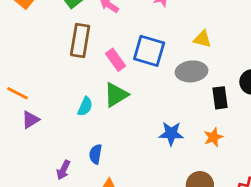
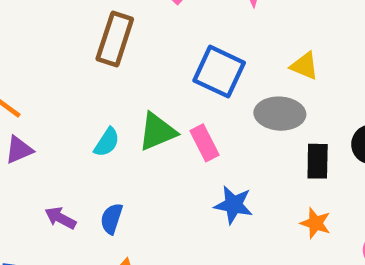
pink rectangle: (115, 60) -> (205, 143), moved
orange star: (213, 137) -> (315, 223), moved, turned 30
purple arrow: (63, 170) -> (60, 218), moved, turned 84

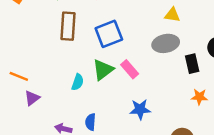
blue square: (219, 72) -> (109, 34), moved, turned -32
blue star: (234, 205) -> (140, 109), moved

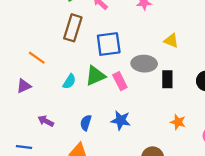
gray ellipse: (166, 43) -> (144, 64), moved
black rectangle: (192, 64) -> (167, 79), moved
orange line: (19, 76) -> (37, 58), moved
blue semicircle: (90, 122) -> (86, 123), moved

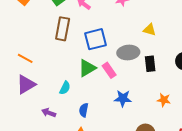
orange line: (37, 58) -> (25, 58), moved
cyan semicircle: (69, 81) -> (65, 88), moved
purple triangle: (24, 86) -> (26, 84), size x1.5
blue star: (121, 120) -> (123, 98), moved

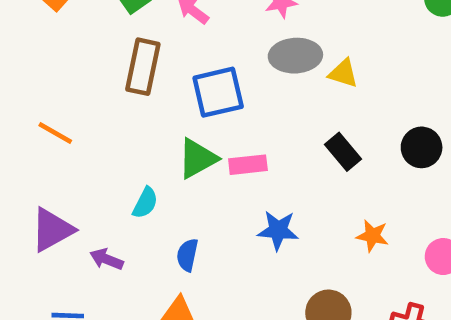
gray ellipse: (128, 52) -> (295, 56), moved
black rectangle: (150, 64) -> (343, 152), turned -35
pink rectangle: (109, 70) -> (248, 165), turned -63
purple triangle: (26, 84) -> (52, 230), moved

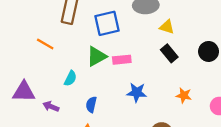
yellow triangle: (343, 73) -> (167, 27), moved
orange line: (55, 133) -> (45, 44), moved
purple triangle: (52, 230) -> (24, 92), turned 30

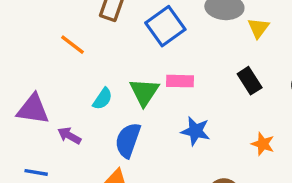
blue square: (107, 23) -> (165, 26), turned -30
yellow triangle: (167, 27) -> (258, 28), moved, turned 42
green triangle: (97, 56) -> (144, 92), moved, turned -35
blue semicircle: (91, 105) -> (128, 140), size x1.5

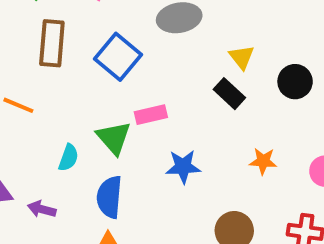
yellow triangle: (258, 28) -> (242, 57), moved

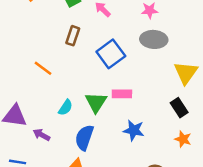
brown rectangle: (52, 43) -> (73, 36), size x0.7
yellow triangle: (242, 57) -> (186, 73), size x1.5
black rectangle: (229, 94) -> (179, 108), moved

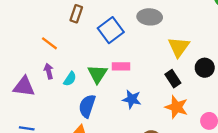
purple arrow: (42, 135) -> (49, 71), moved, turned 48
orange star: (183, 139) -> (176, 107), size x1.5

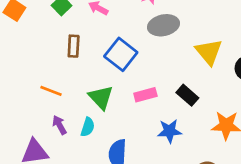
green triangle: (97, 74) -> (101, 97), moved
black rectangle: (173, 79) -> (187, 95), moved

